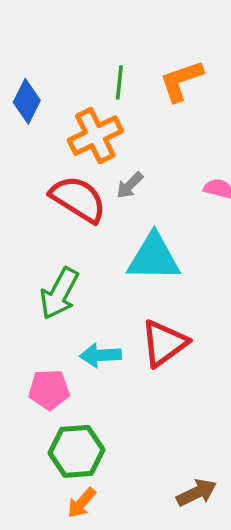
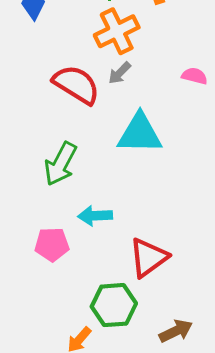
orange cross: (95, 136) -> (117, 31), moved
red triangle: (164, 343) -> (148, 257), moved
green hexagon: (76, 451) -> (114, 305), moved

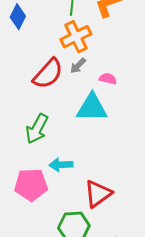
pink semicircle: (195, 76) -> (108, 79), moved
red semicircle: (76, 85) -> (48, 74), turned 100
pink pentagon: (52, 245) -> (31, 185), size x1.4

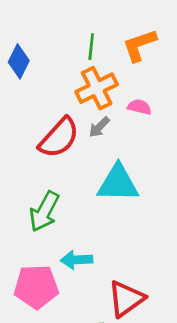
pink semicircle: (108, 79) -> (139, 107), moved

